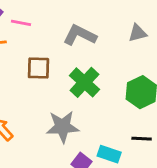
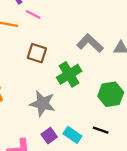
gray L-shape: (80, 35) -> (90, 43), moved

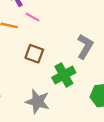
gray L-shape: (90, 43) -> (85, 46), turned 75

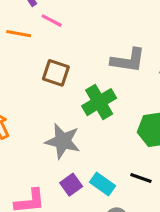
gray L-shape: (85, 46) -> (128, 60), turned 70

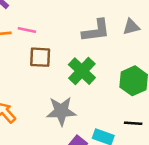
pink line: (52, 21) -> (27, 30), moved

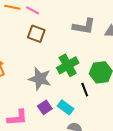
green cross: (82, 71) -> (68, 65), moved
black line: (133, 123) -> (85, 90), moved, turned 48

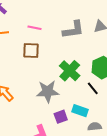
pink line: (33, 10) -> (34, 28), moved
purple square: (45, 107) -> (61, 117), turned 32

